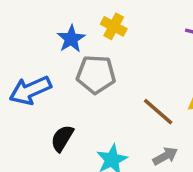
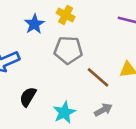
gray pentagon: (96, 74) -> (68, 50), moved

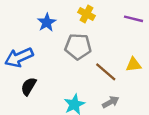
yellow cross: (66, 15) -> (86, 14), moved
black semicircle: (28, 97) -> (29, 86), moved

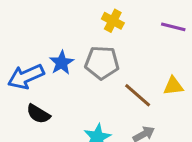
blue star: (47, 22) -> (62, 63), moved
black semicircle: (29, 86) -> (38, 114), turned -90

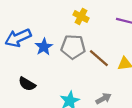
blue arrow: (26, 77) -> (18, 38), moved
brown line: (138, 95) -> (99, 58), moved

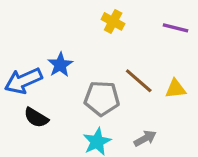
blue arrow: (18, 38) -> (23, 81), moved
gray pentagon: (73, 47) -> (102, 98), moved

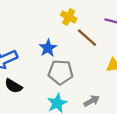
blue star: (60, 65) -> (48, 48), moved
brown line: (139, 81) -> (87, 38), moved

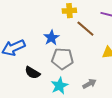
yellow cross: (69, 17) -> (69, 11), turned -32
black semicircle: (13, 86) -> (32, 73), moved

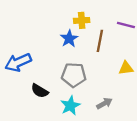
brown line: (85, 29) -> (100, 41), turned 60
blue star: (51, 38) -> (69, 39), moved

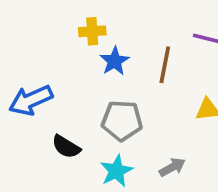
yellow cross: (82, 20) -> (92, 31), moved

